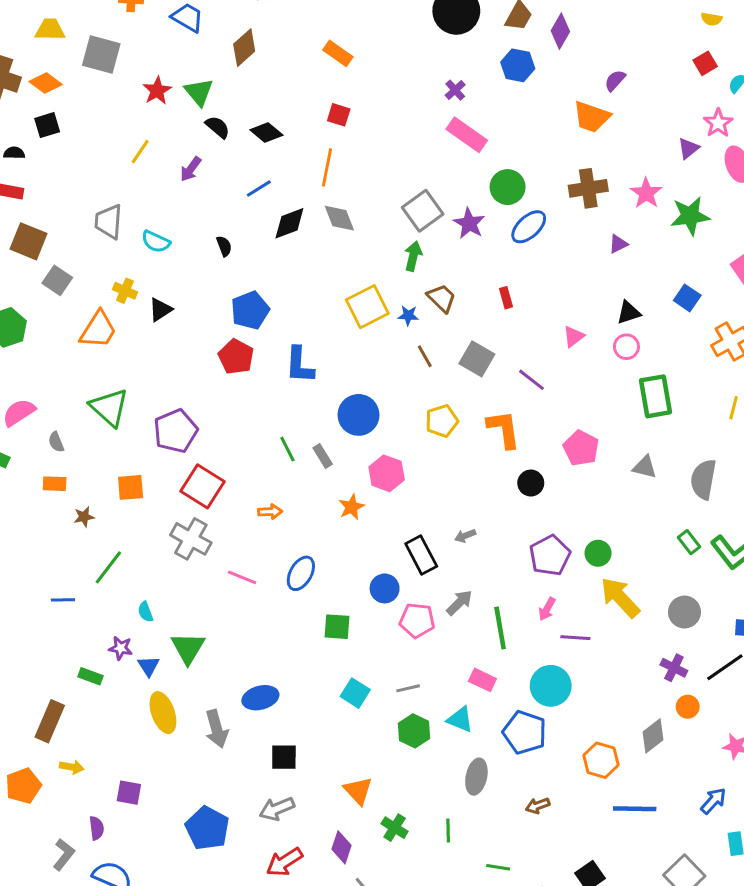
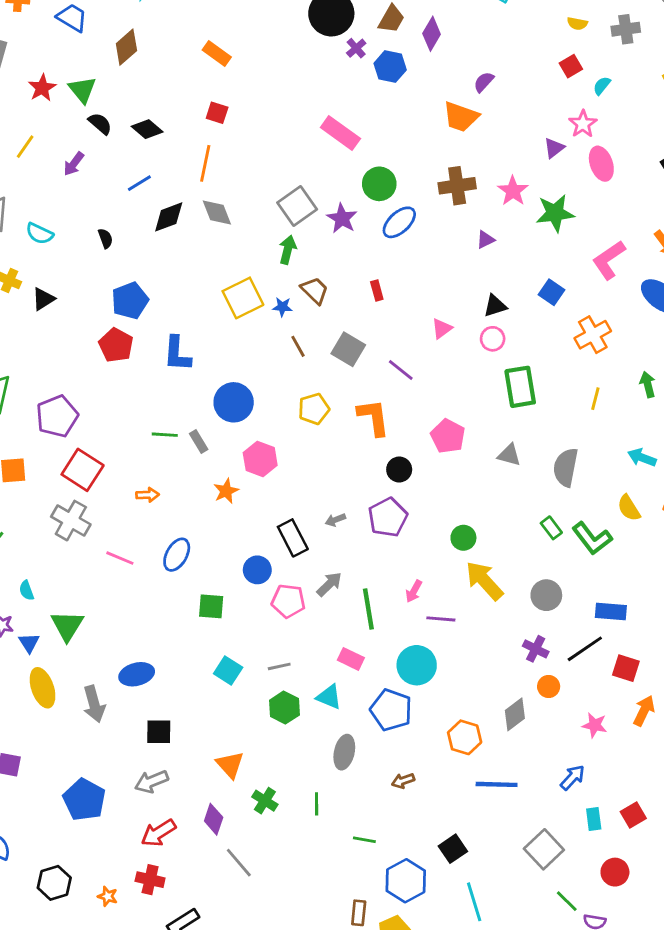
purple cross: (455, 90) -> (356, 48), moved
green line: (287, 449) -> (165, 435), turned -60
purple pentagon: (550, 555) -> (388, 517), moved

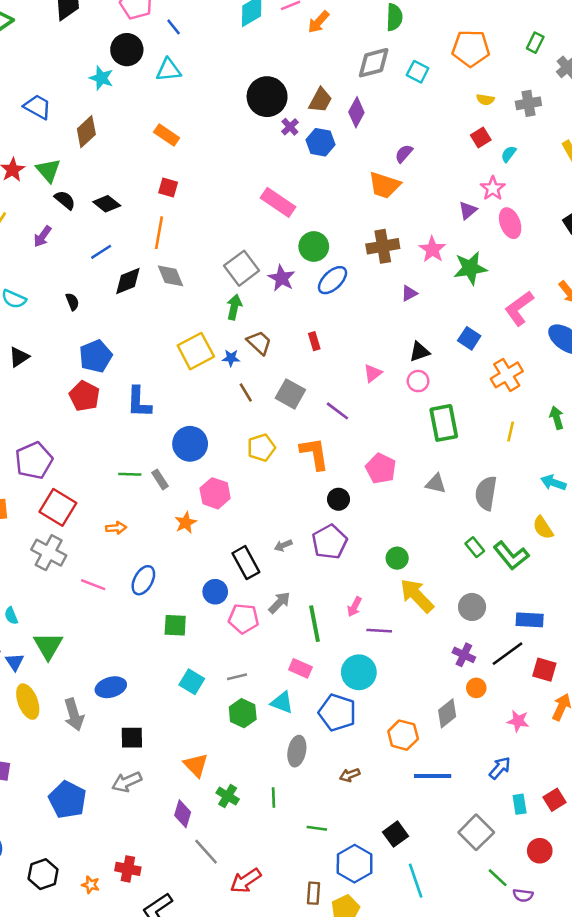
red arrow: (158, 833) -> (246, 881), moved

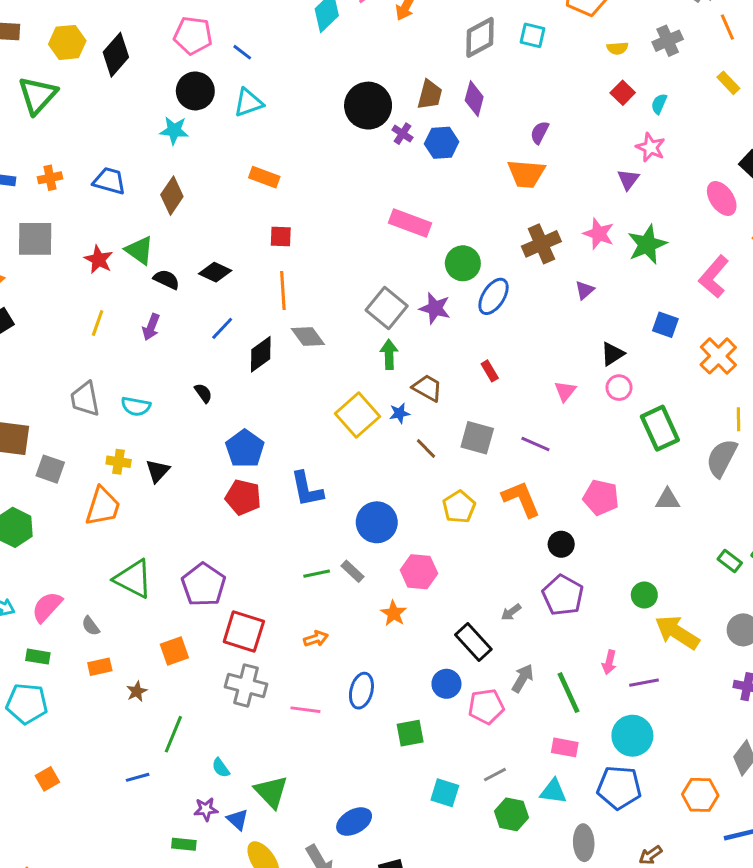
pink ellipse: (510, 223) -> (722, 198), moved
gray semicircle: (486, 493) -> (722, 458), moved, turned 32

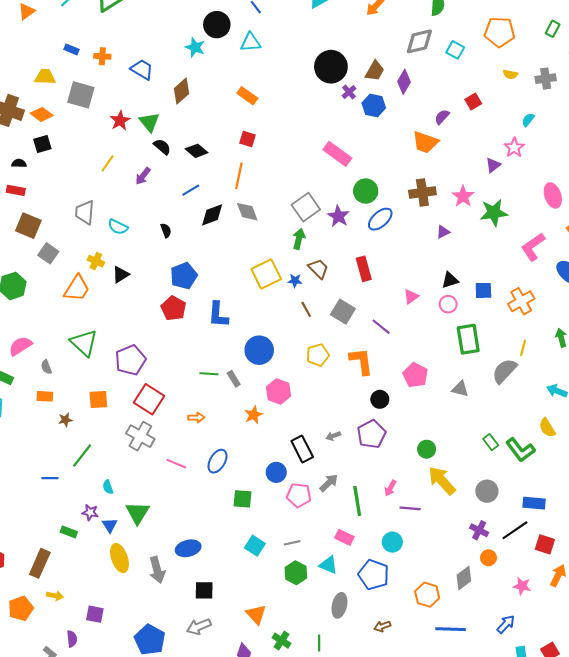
red square: (623, 93) -> (473, 102), moved
blue square: (665, 325) -> (483, 290), moved, turned -36
red rectangle: (490, 371) -> (364, 269), size x1.6
cyan circle: (632, 736) -> (392, 542), size x0.7

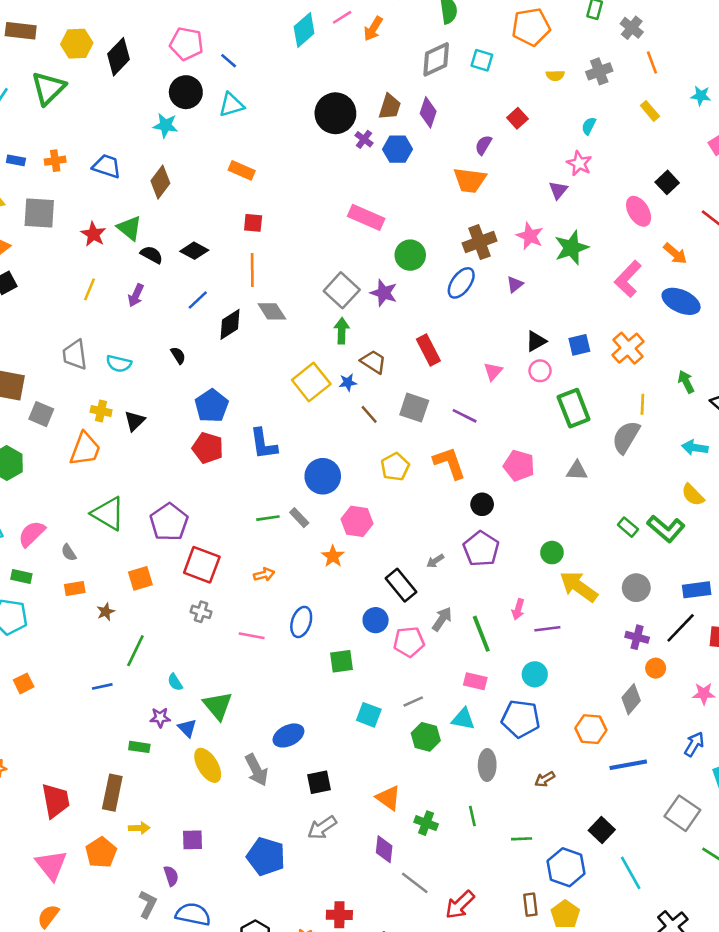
blue ellipse: (380, 219) -> (461, 283), moved
gray cross: (140, 436) -> (201, 612), size x0.6

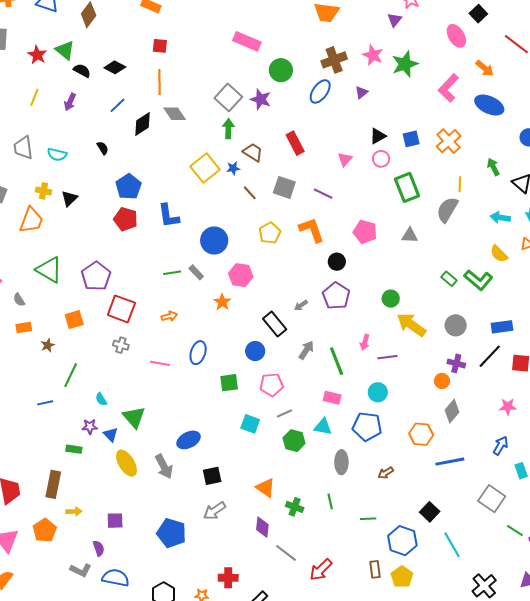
pink pentagon: (409, 642) -> (272, 385), moved
orange circle: (656, 668) -> (442, 381), moved
gray L-shape: (148, 904) -> (81, 570), turned 90

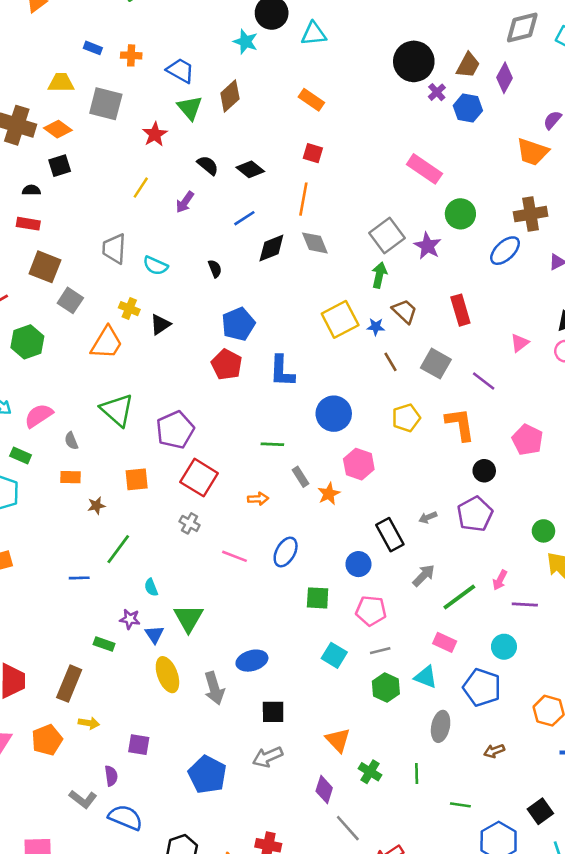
green triangle: (65, 50) -> (190, 108), moved
gray rectangle: (196, 272) -> (300, 477), moved
green line: (337, 361) -> (459, 597), turned 64

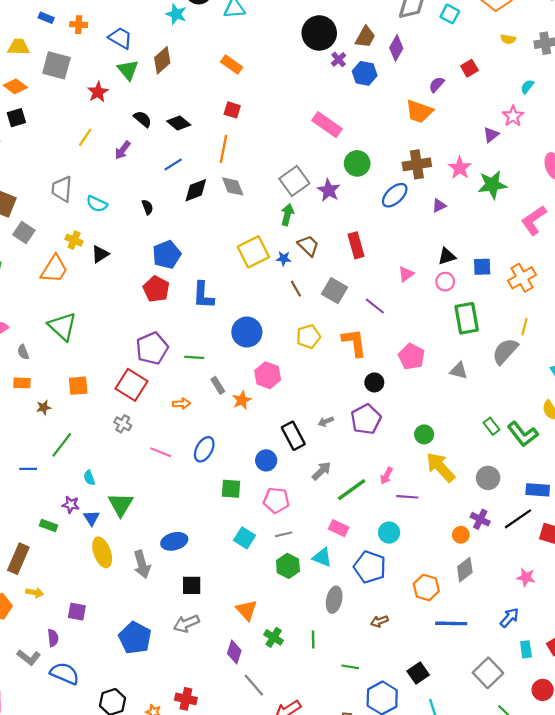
purple pentagon: (175, 430) -> (152, 348), moved

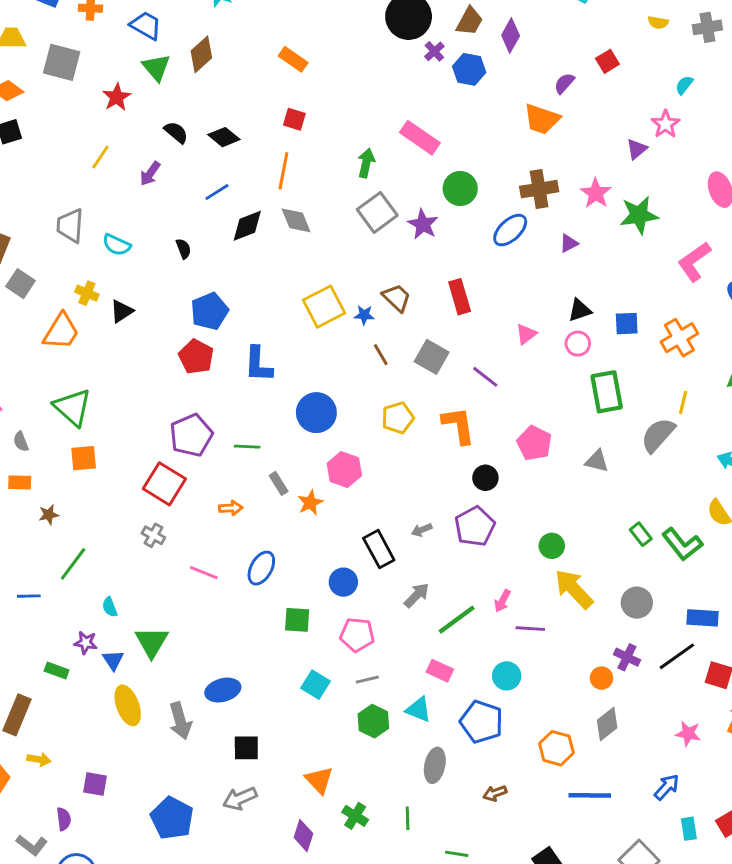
green arrow: (287, 215) -> (366, 163), moved
orange square: (78, 386) -> (84, 458), moved

